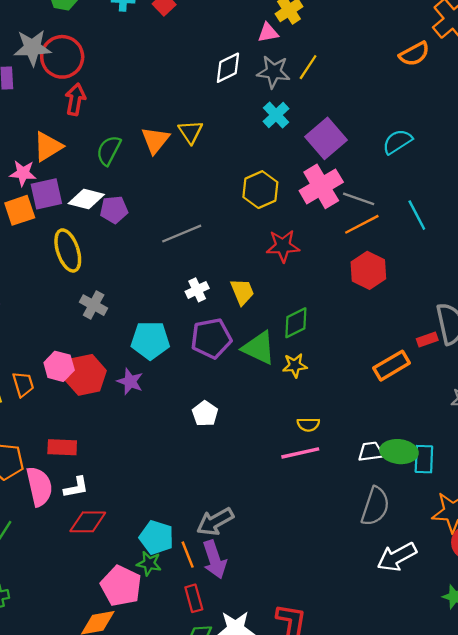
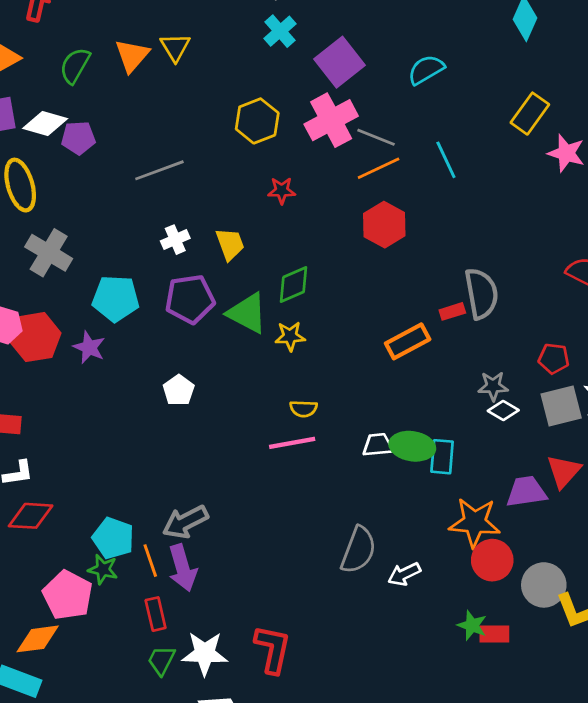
red star: (283, 246) -> (282, 191), size x0.7
gray cross: (94, 305) -> (49, 253), size x1.4
gray semicircle: (375, 506) -> (358, 550), moved
white arrow: (397, 557) -> (404, 574), size x0.7

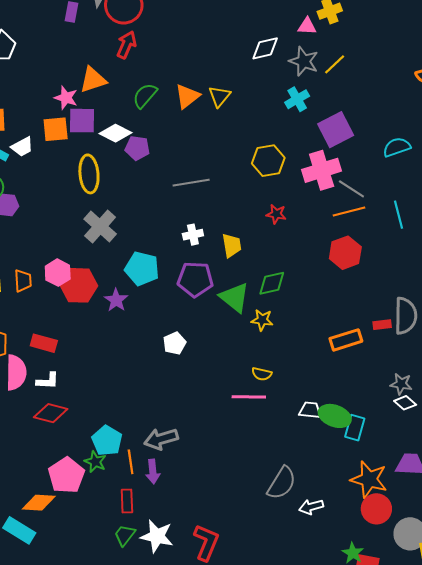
purple arrow: (183, 568) -> (153, 472), size x0.7

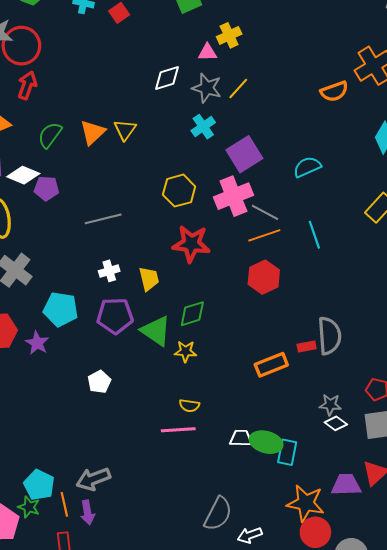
red star: (276, 214) -> (191, 244), size x1.8

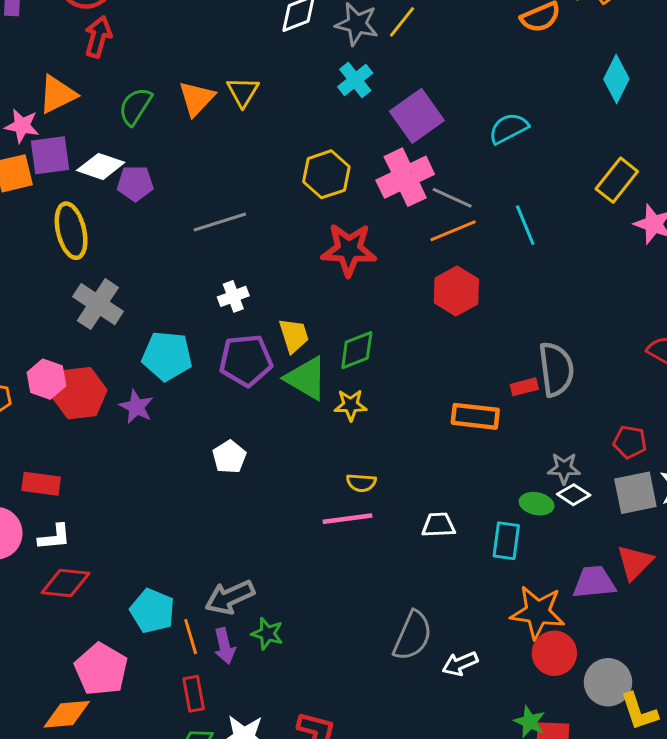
yellow trapezoid: (149, 279) -> (294, 335), moved
orange rectangle: (271, 365) -> (475, 416), turned 32
green ellipse: (266, 442) -> (537, 504), moved, size x0.7
green star: (29, 507) -> (267, 634), moved

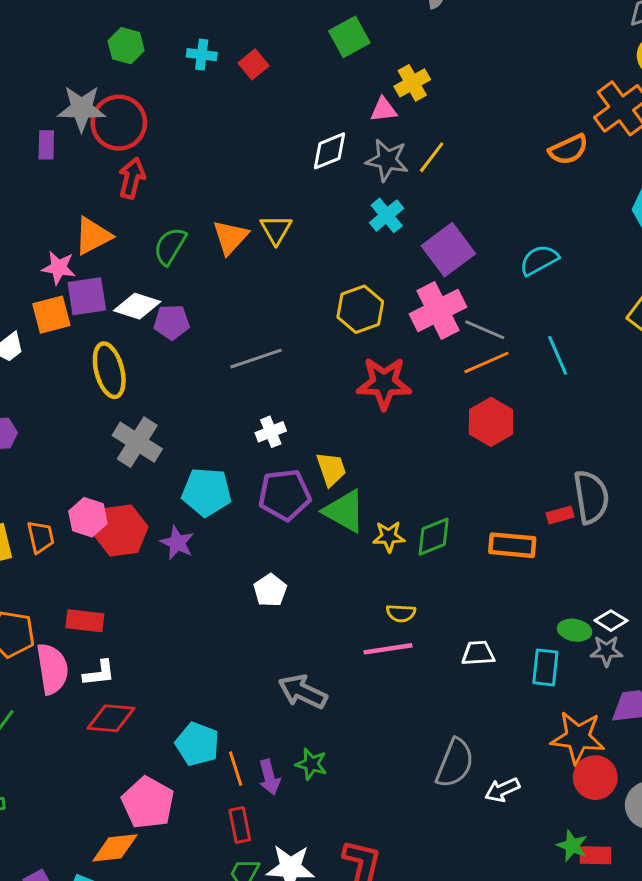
green diamond: (357, 350) -> (434, 537), moved
gray star: (564, 468) -> (606, 651), moved
gray arrow: (230, 597) -> (303, 692), moved, turned 51

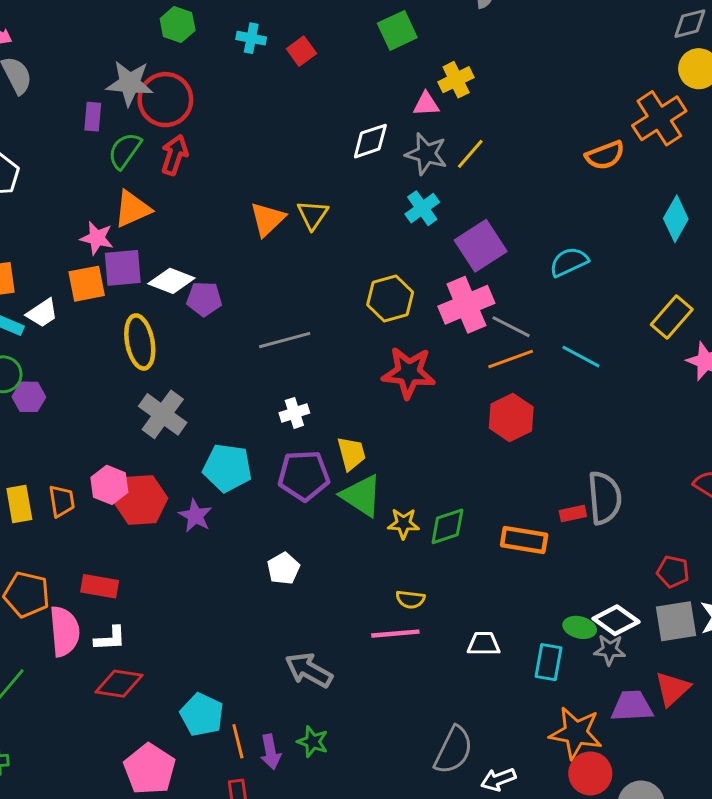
green semicircle: (170, 246) -> (125, 151), moved
cyan line: (558, 355) -> (581, 357), turned -42
white diamond: (611, 621) -> (616, 620), size x1.4

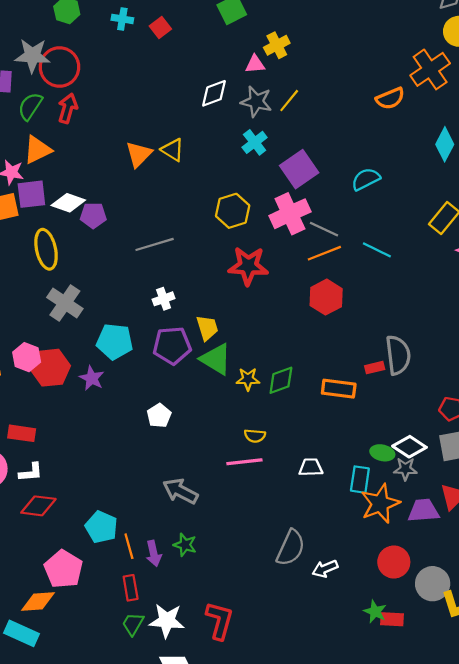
yellow triangle: (313, 215) -> (173, 150), turned -30
orange star: (576, 733) -> (380, 504), moved, turned -30

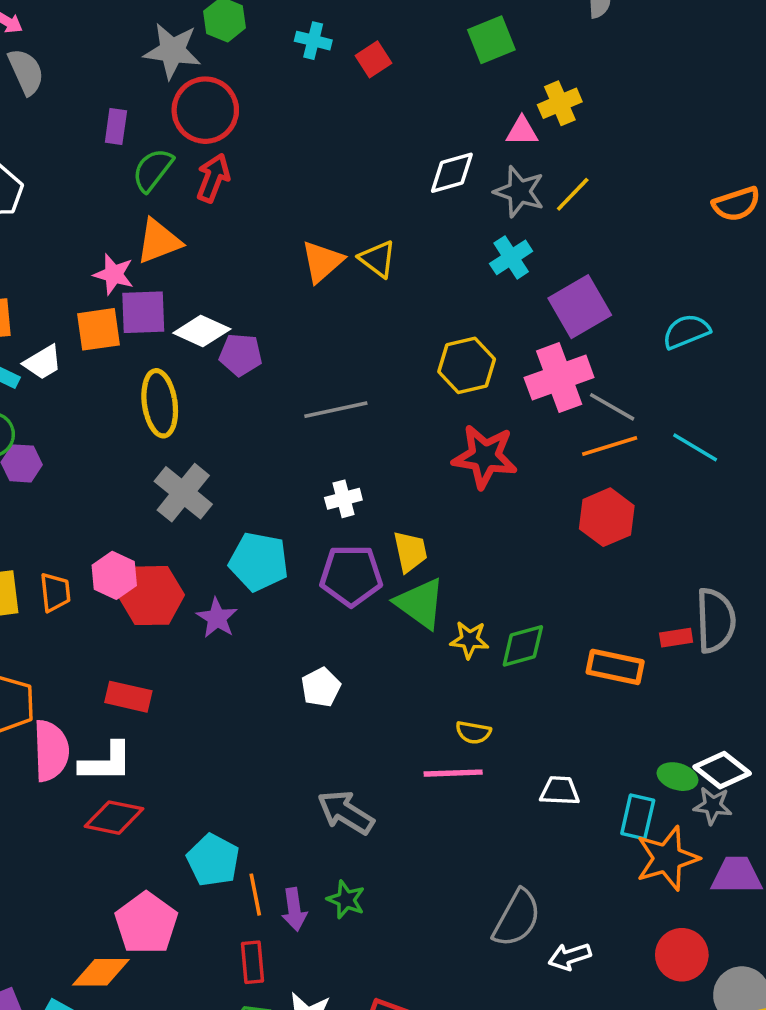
gray star: (32, 56) -> (172, 51), moved
red rectangle: (22, 433) -> (128, 697), moved
white L-shape: (31, 472) -> (106, 762), size x1.4

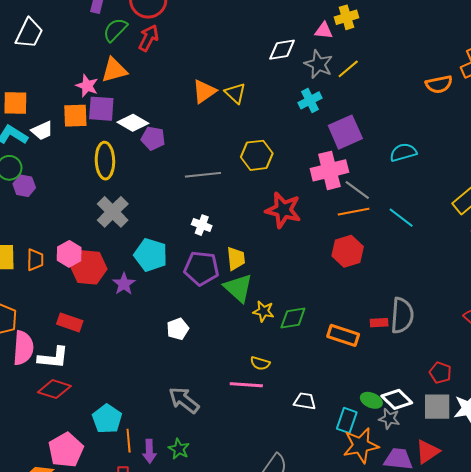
yellow hexagon: (467, 365) -> (257, 155), moved
white cross: (343, 499) -> (202, 225), turned 30

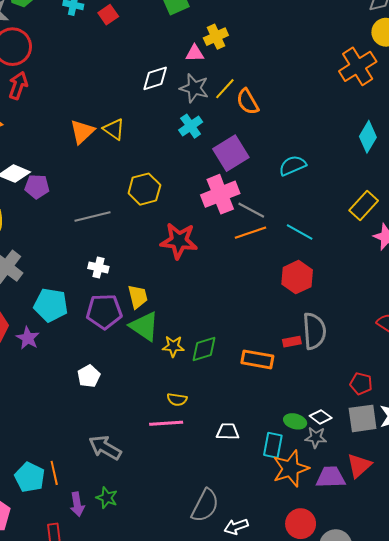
orange semicircle: (439, 84) -> (248, 102), moved, turned 80
red hexagon: (348, 251) -> (297, 277), moved
white diamond: (397, 399) -> (321, 417), size x0.7
orange line: (129, 441) -> (54, 473), moved

